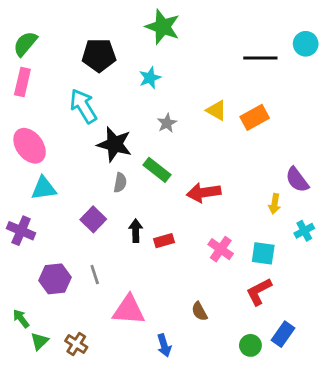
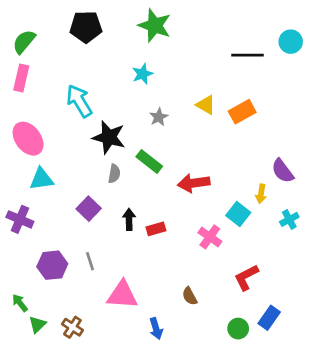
black pentagon: (99, 55) -> (86, 27), moved
cyan square: (263, 253) -> (238, 214), moved, turned 30

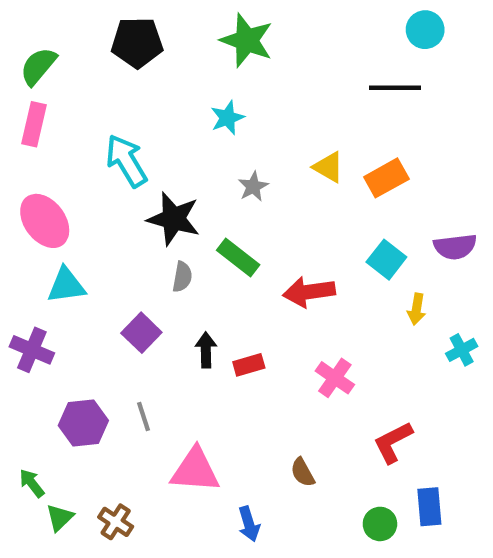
cyan circle: (291, 42) -> (425, 30), moved
purple semicircle: (283, 171) -> (455, 247), moved, turned -60
cyan square: (238, 214) -> (386, 260), moved
blue rectangle: (269, 318) -> (429, 507), turned -40

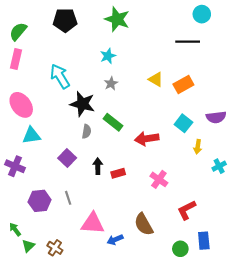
gray star: (253, 187) -> (111, 84), moved
brown semicircle: (303, 472) -> (144, 224), size x1.6
blue arrow: (249, 524) -> (115, 240), moved, turned 84

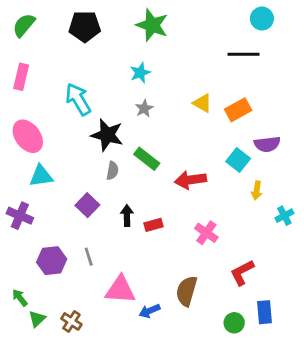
green semicircle: (18, 31) -> (24, 25), moved
purple semicircle: (216, 117) -> (267, 144), moved
brown semicircle: (144, 224) -> (187, 291), turned 45

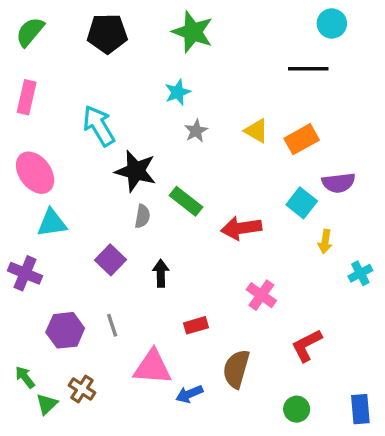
gray star: (144, 108) -> (196, 131), moved
red rectangle: (153, 225) -> (196, 325), moved
blue rectangle: (265, 312) -> (360, 409), moved
brown cross: (71, 321) -> (82, 389), moved

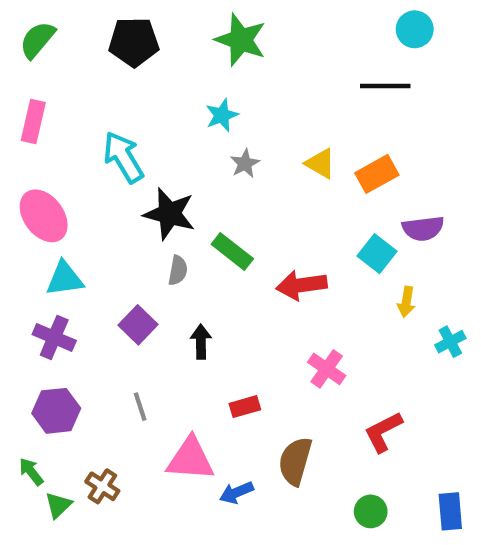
purple cross: (25, 273) -> (54, 337), moved
purple hexagon: (65, 330) -> (56, 411), moved

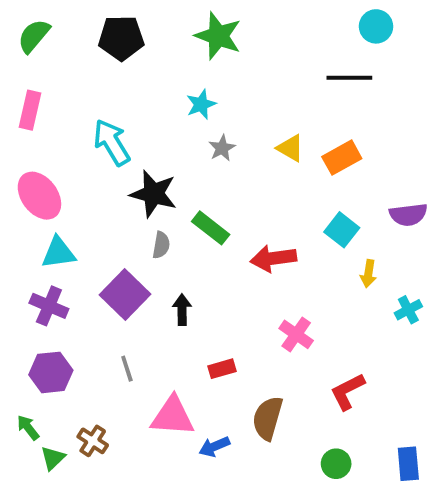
purple semicircle: (423, 228) -> (408, 215), moved
purple square: (138, 325) -> (125, 294), size x1.4

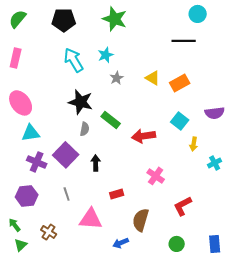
cyan arrow: (112, 142) -> (74, 60), moved
purple cross: (49, 306) -> (37, 162), moved
blue arrow: (214, 447) -> (121, 243), moved
green triangle: (53, 458) -> (21, 245), moved

